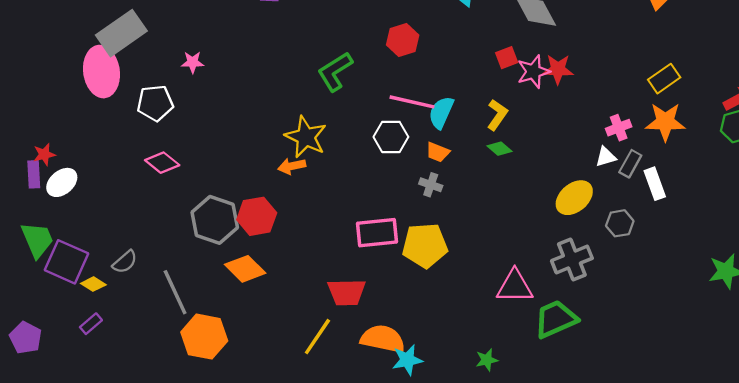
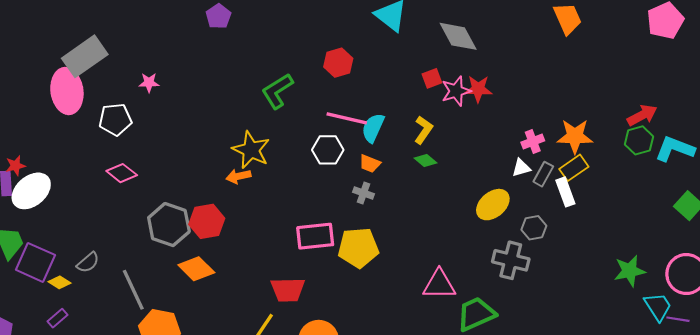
yellow rectangle: (664, 79) -> (574, 168), moved
white ellipse: (62, 182) -> (31, 191), size x1.4
gray cross: (572, 260) -> (511, 260), moved, turned 36

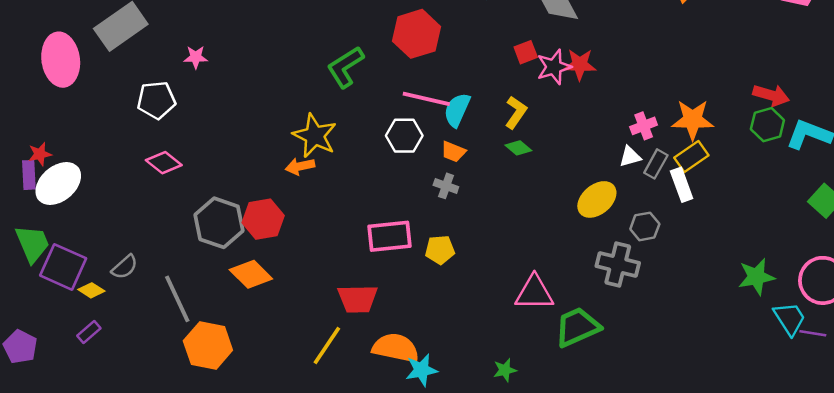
red hexagon: (338, 63) -> (417, 34), size x1.4
pink ellipse: (67, 91) -> (61, 60), moved
red arrow: (642, 115) -> (771, 95), turned 44
yellow pentagon: (358, 248) -> (440, 250), size x0.6

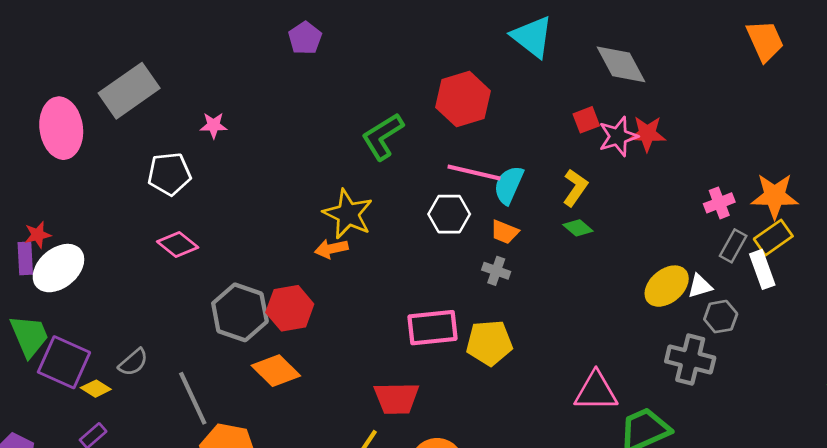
white triangle: (630, 157) -> (700, 286), moved
yellow pentagon: (440, 250) -> (489, 343), size x1.4

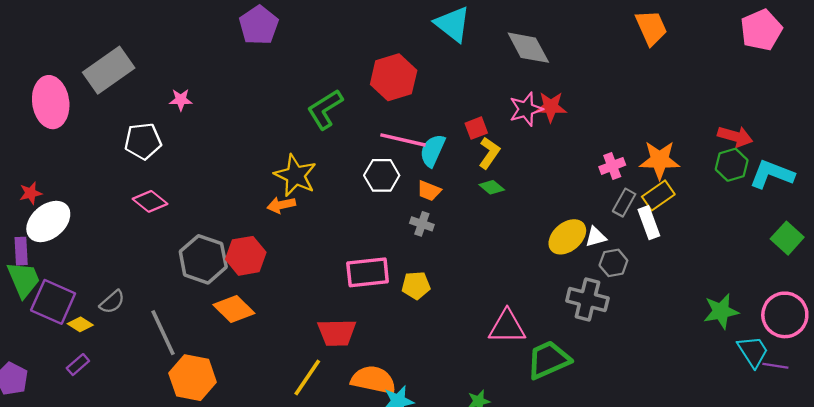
purple pentagon: (305, 38) -> (259, 25), size x1.4
red square: (586, 120) -> (476, 128), moved
purple rectangle: (25, 258) -> (21, 251), moved
yellow pentagon: (489, 343) -> (416, 285), size x0.7

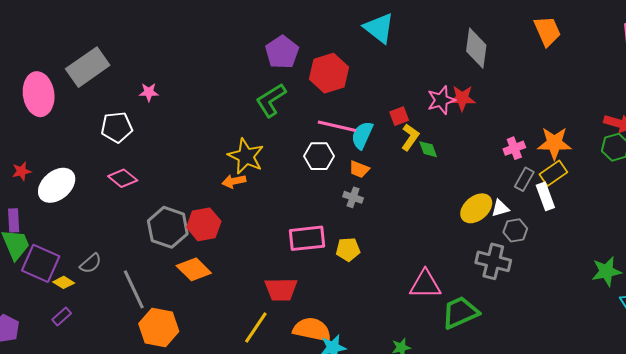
purple pentagon: (259, 25) -> (282, 52), moved
gray diamond: (528, 48) -> (476, 48), moved, turned 36
green diamond: (492, 187) -> (428, 149), moved, turned 30
white ellipse: (48, 221) -> (57, 185), moved

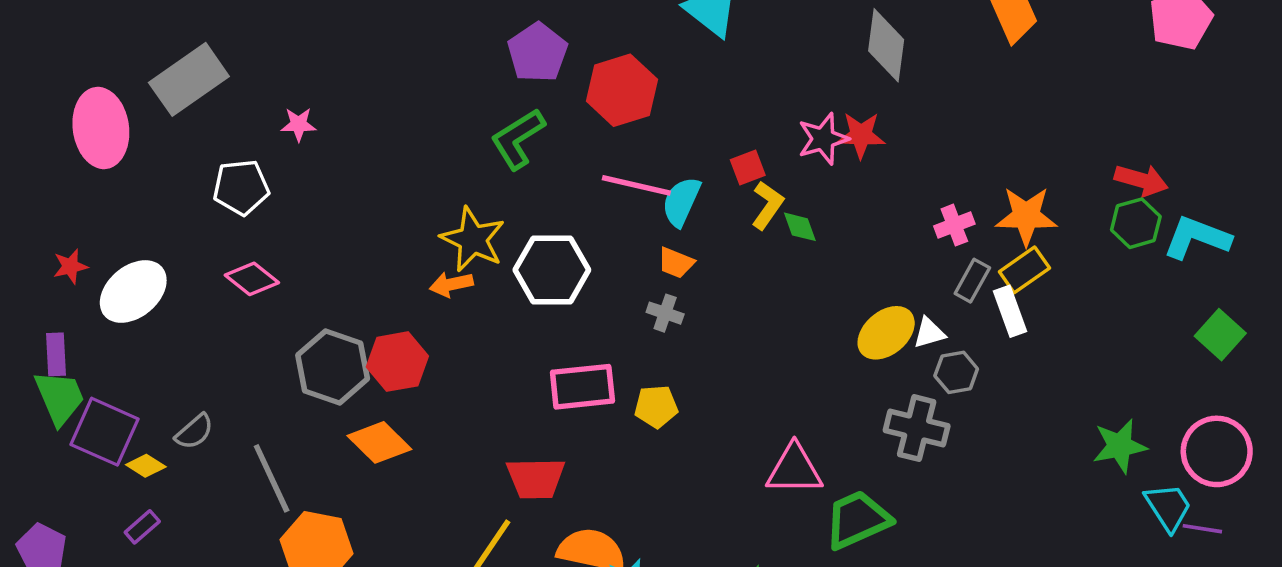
white hexagon: (319, 156) -> (552, 270), moved, size x1.4

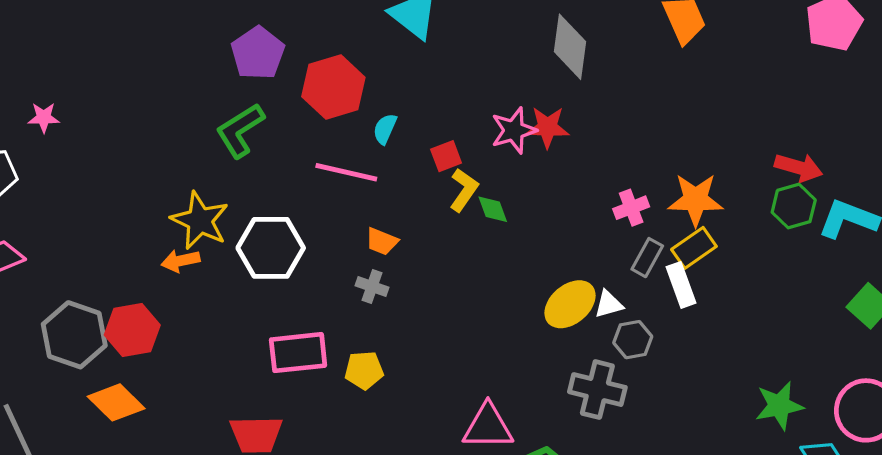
cyan semicircle: (681, 202) -> (385, 129), moved, size x0.7

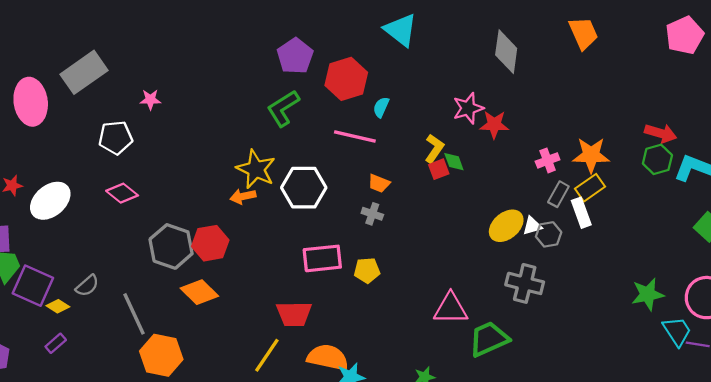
red star: (547, 127) -> (494, 125), moved
red square: (446, 156) -> (439, 169), moved
gray hexagon: (633, 340) -> (549, 234), moved

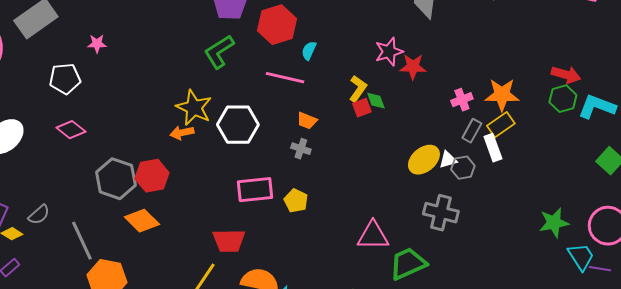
yellow pentagon: (367, 270) -> (296, 201), turned 30

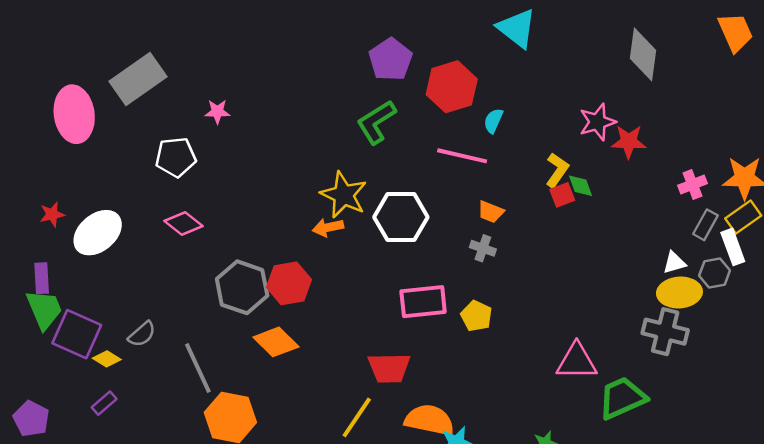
yellow ellipse: (424, 160) -> (679, 293), moved, turned 36
gray hexagon: (463, 168) -> (715, 273), moved

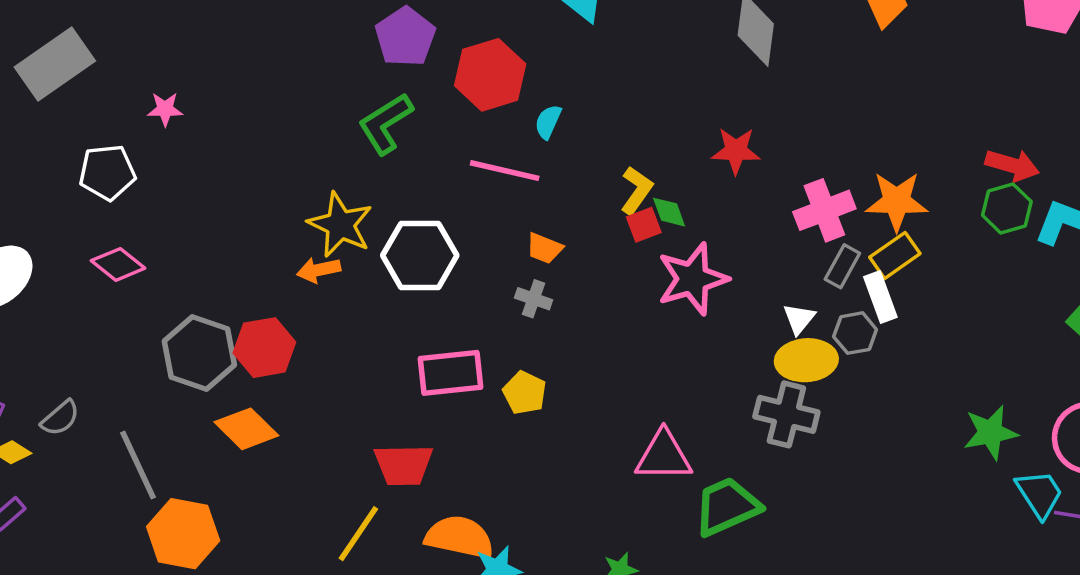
pink star: (597, 122) -> (693, 279), moved, size x1.4
pink cross: (692, 184) -> (824, 210), size x1.5
white triangle: (674, 263) -> (799, 319), turned -35

